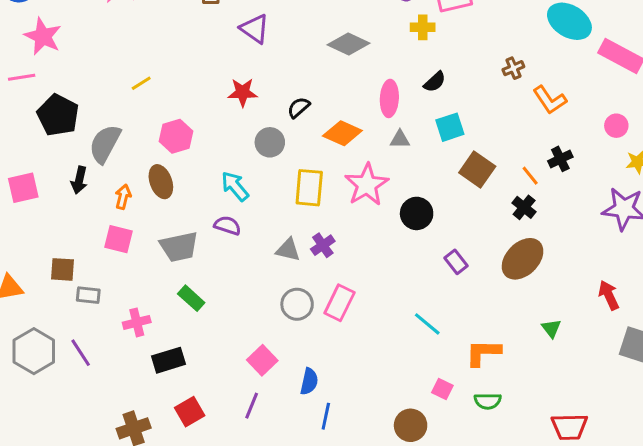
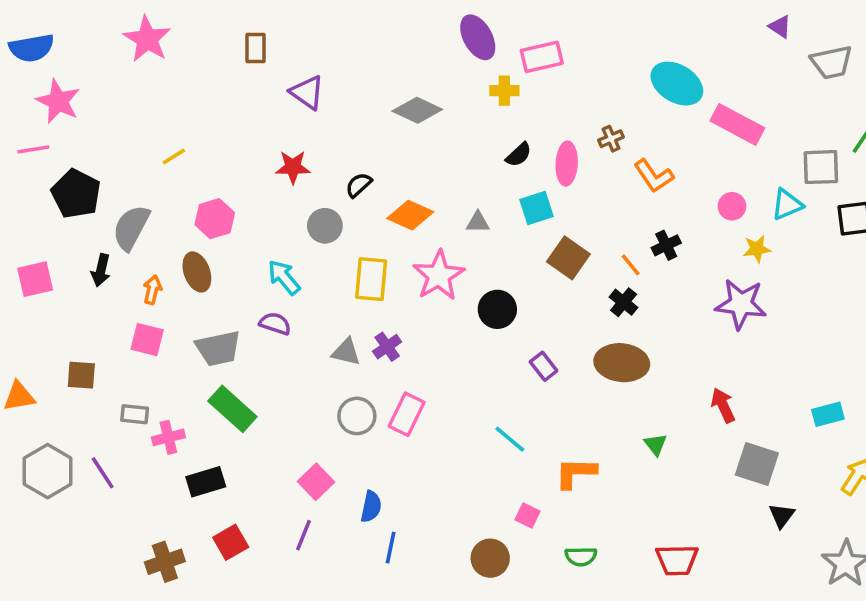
pink ellipse: (389, 98) -> (567, 164), moved
brown ellipse: (523, 259) -> (622, 363), turned 51
gray rectangle: (88, 295) -> (135, 414), moved
green rectangle: (191, 298) -> (232, 409), size x1.5
green semicircle: (488, 401) -> (581, 556), moved

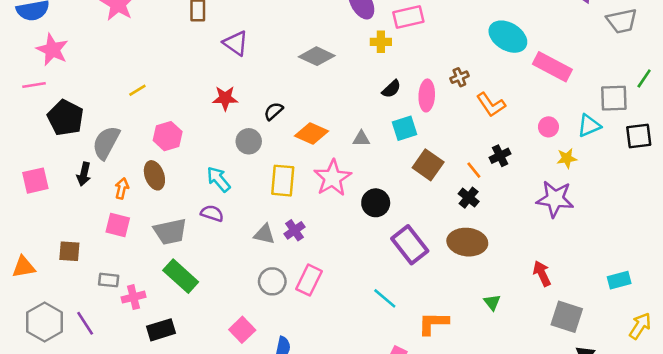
purple rectangle: (544, 366) -> (410, 245), size x1.8

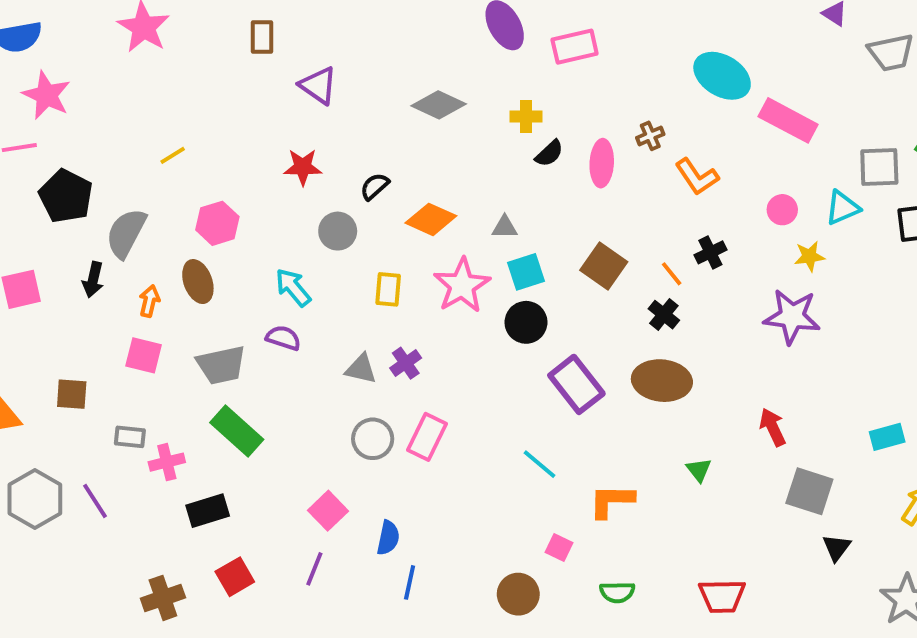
yellow cross: (381, 42) -> (526, 117), moved
cyan square: (404, 128) -> (526, 272), moved
yellow rectangle: (283, 181) -> (388, 289), size x0.7

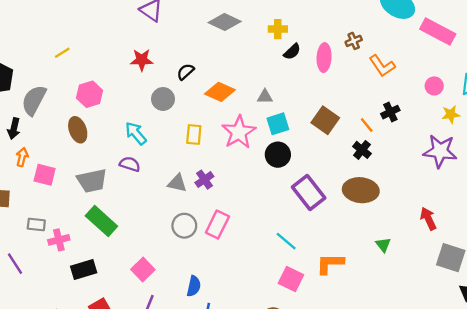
orange arrow: (149, 301) -> (22, 157), moved
pink square: (328, 511) -> (143, 270), moved
pink square: (559, 548) -> (291, 279), moved, size x1.5

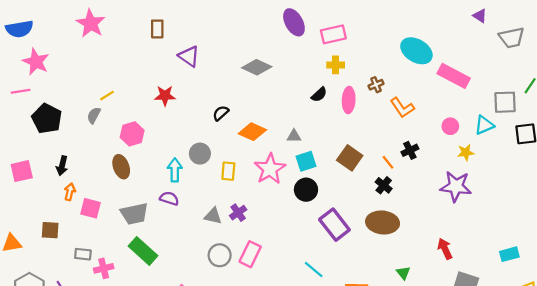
yellow cross: (278, 29) -> (336, 65), moved
red star: (142, 60) -> (165, 96), moved
gray circle: (163, 99) -> (200, 154), moved
gray semicircle: (34, 100) -> (94, 115), moved, size x0.6
cyan arrow: (136, 133) -> (175, 170), turned 40

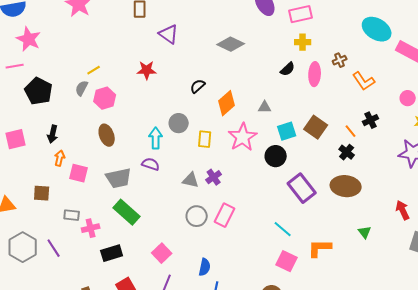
orange diamond: (252, 132) -> (227, 103), turned -65
pink hexagon: (132, 134) -> (105, 98), moved
cyan square: (306, 161) -> (287, 131), moved

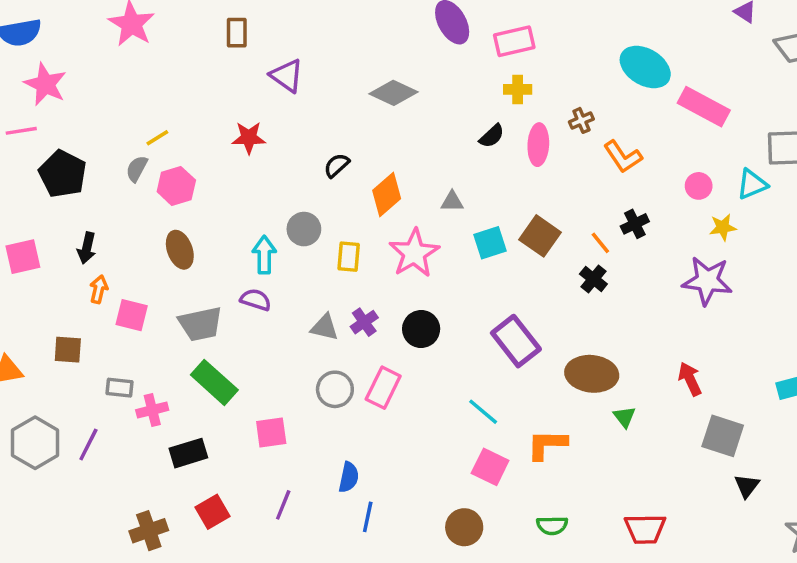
black circle: (276, 156) -> (421, 329), moved
brown ellipse: (346, 186) -> (592, 374), moved
purple line: (54, 248) -> (88, 444), turned 60
pink square: (162, 253) -> (271, 432), moved, turned 36

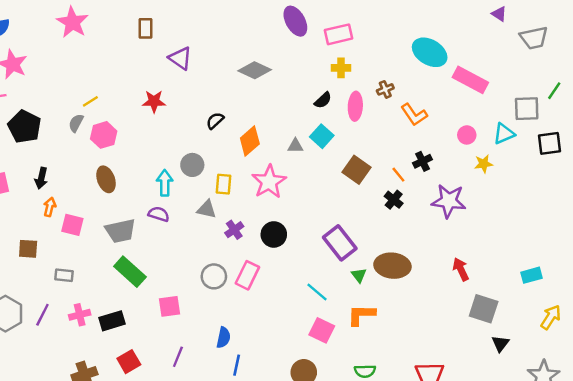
cyan square: (490, 243) -> (322, 136), moved, turned -30
purple star: (707, 281) -> (449, 201), moved
gray triangle: (325, 327) -> (207, 209), moved
pink cross: (152, 410) -> (80, 315), moved
green triangle: (624, 417) -> (359, 275), moved

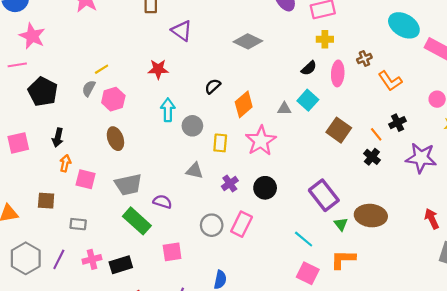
cyan arrow: (165, 183) -> (168, 110), moved
gray triangle: (207, 209) -> (195, 171), moved
purple semicircle: (159, 214) -> (162, 202), moved

